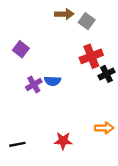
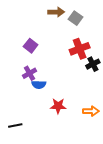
purple square: (21, 49) -> (31, 46), moved
blue semicircle: (53, 81) -> (39, 85), moved
red star: (63, 141) -> (58, 106), moved

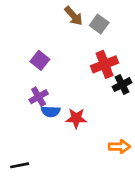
brown arrow: (56, 12) -> (74, 16), turned 49
red star: (58, 106) -> (76, 118), moved

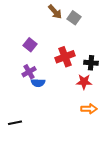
red cross: (105, 64) -> (65, 57), moved
black cross: (122, 85) -> (91, 63), turned 32
red star: (76, 118) -> (84, 82), moved

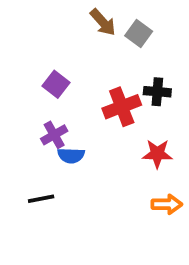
black cross: (91, 63) -> (157, 92), moved
black line: (15, 123) -> (41, 199), moved

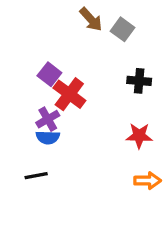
red cross: (122, 107) -> (69, 94), moved, turned -32
blue semicircle: (71, 156) -> (48, 137), moved

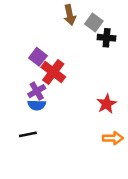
brown arrow: (91, 19) -> (70, 15), turned 30
black cross: (139, 81) -> (107, 38), moved
red star: (139, 136) -> (107, 104), turned -30

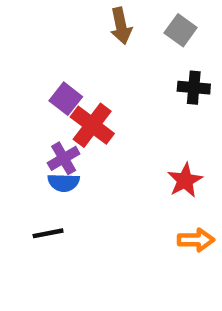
gray square: (94, 22) -> (181, 30), moved
black cross: (107, 38) -> (194, 88), moved

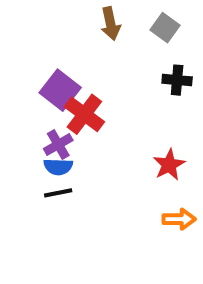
purple square: (66, 99) -> (60, 90), size x1.4
black line: (48, 233) -> (58, 193), moved

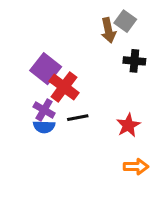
brown arrow: (111, 24) -> (108, 30), moved
purple cross: (58, 145) -> (44, 110), turned -30
black line: (58, 193) -> (78, 118), moved

